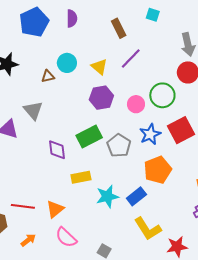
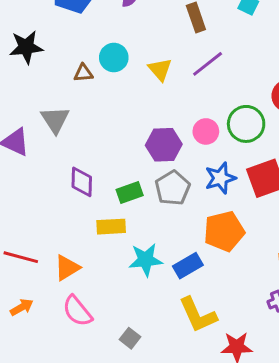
purple hexagon: (101, 98) -> (164, 145), moved
green rectangle: (89, 137) -> (130, 192), moved, size x0.7

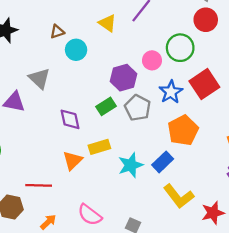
cyan circle: (114, 58) -> (76, 50), moved
brown triangle: (83, 73) -> (57, 32), moved
green rectangle: (130, 192) -> (106, 106), moved
orange triangle: (67, 268) -> (73, 160), moved

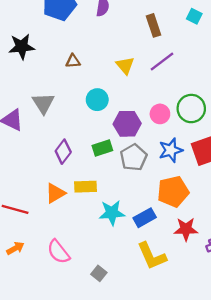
cyan circle: (76, 50) -> (97, 100), moved
purple diamond: (70, 119) -> (63, 152), turned 35
red star: (213, 213) -> (186, 229), moved

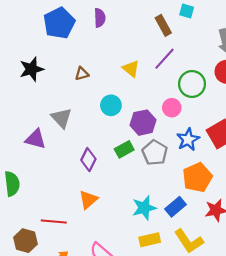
brown rectangle: (154, 25) -> (163, 25), moved
green circle: (191, 109) -> (192, 84), moved
yellow rectangle: (85, 187) -> (150, 240), moved

